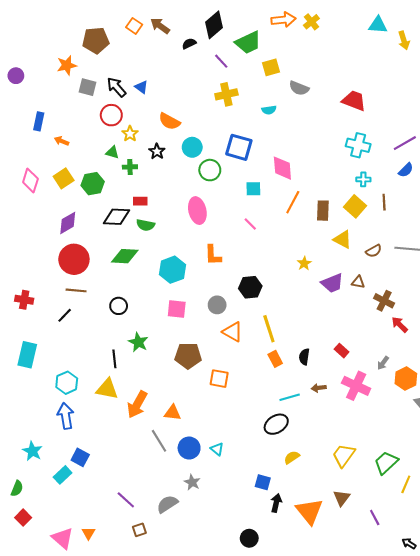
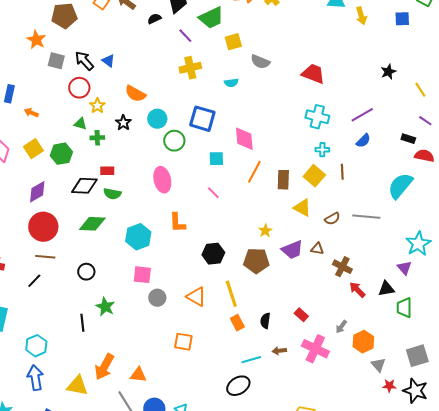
orange star: (67, 65) -> (36, 40), turned -30
gray circle: (217, 305) -> (157, 298), moved
brown pentagon: (188, 356) -> (256, 261), moved
yellow triangle: (107, 389) -> (77, 386), moved

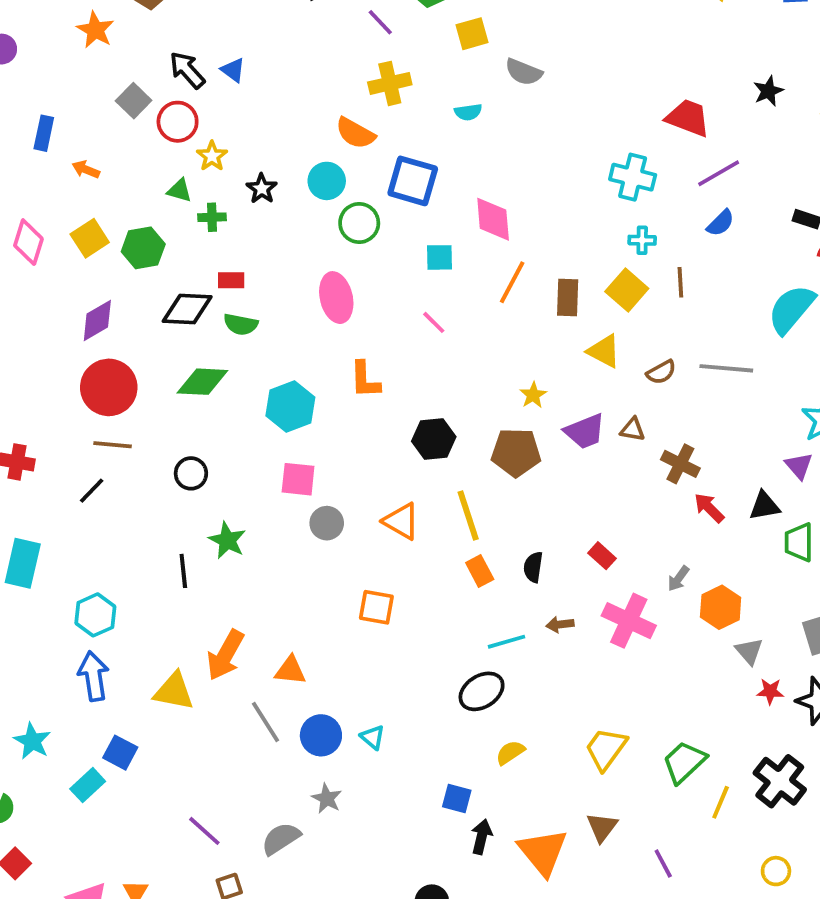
gray square: (56, 61) -> (134, 101), moved, turned 30
red trapezoid: (313, 74) -> (688, 118), moved
orange semicircle: (135, 94) -> (355, 133), moved

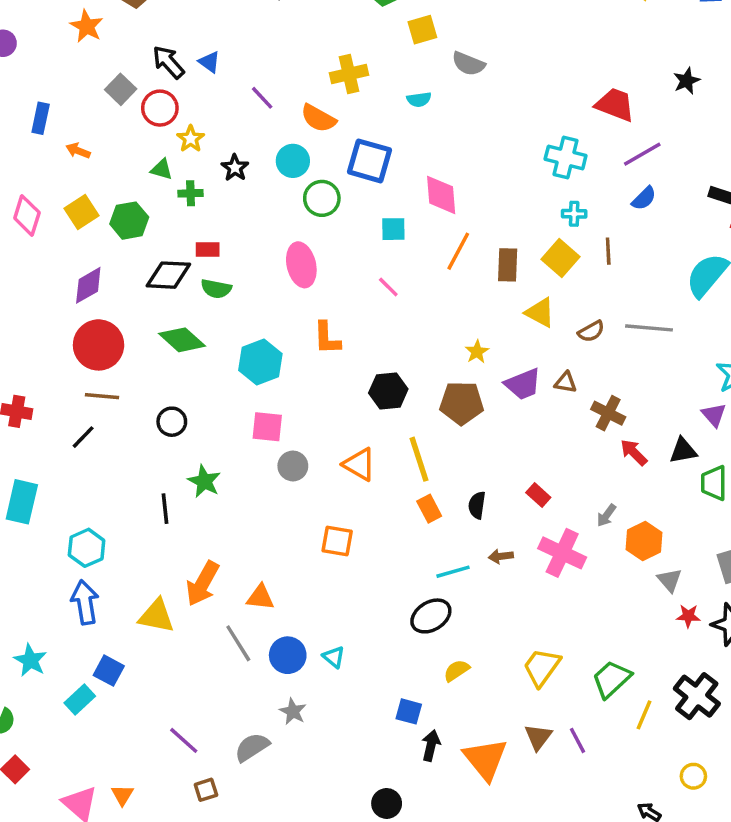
purple line: (380, 22) -> (262, 98), moved
green diamond: (202, 382) -> (182, 340), turned 39
purple line: (663, 863) -> (577, 740), moved

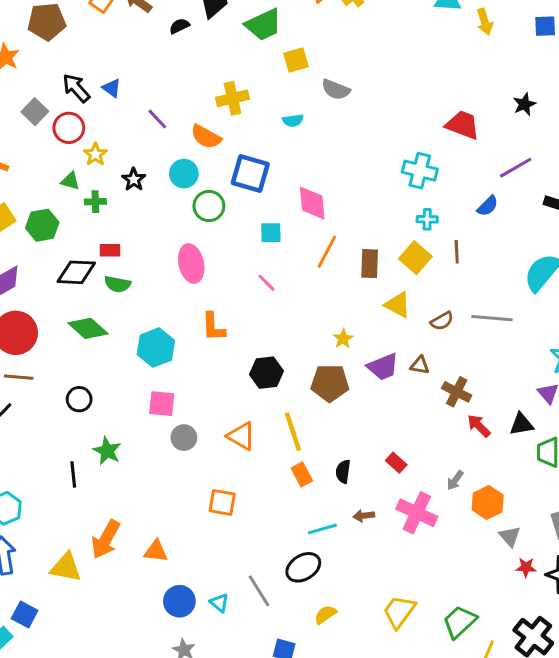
purple line: (642, 154) -> (516, 168), moved
gray line: (238, 643) -> (259, 591), moved

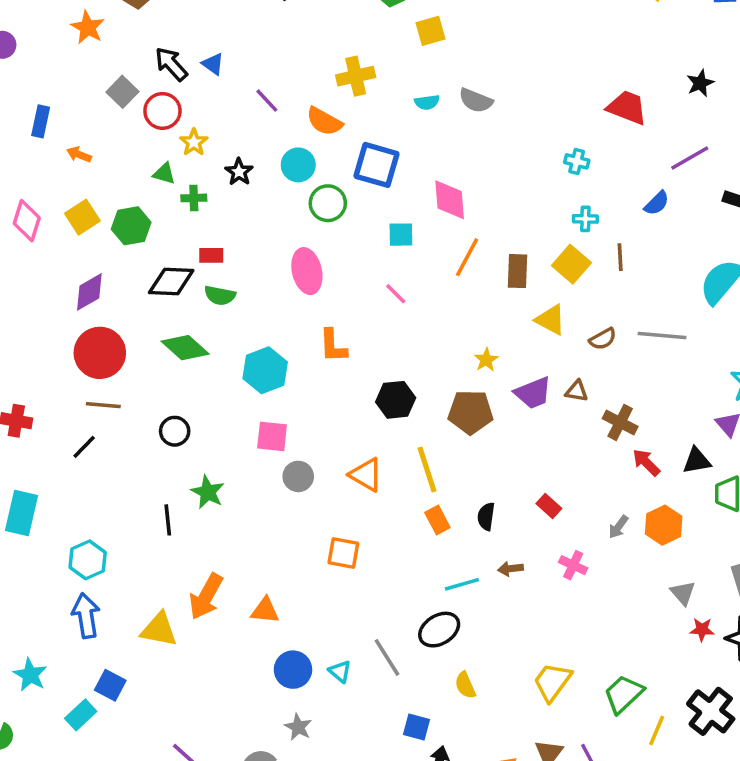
gray semicircle: (336, 90) -> (476, 101), moved
cyan cross: (420, 171) -> (577, 161), size x0.6
orange hexagon: (488, 502) -> (664, 525), moved
pink cross: (417, 513) -> (573, 565), size x0.6
yellow semicircle: (325, 615) -> (465, 685), turned -80

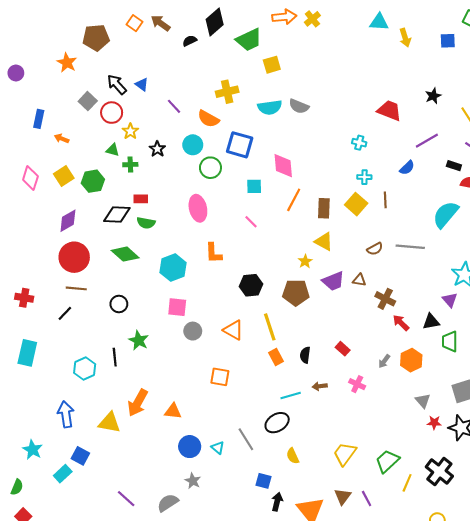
cyan semicircle: (427, 102) -> (270, 107), size x1.6
yellow triangle: (551, 320) -> (324, 242), moved
cyan hexagon: (88, 560) -> (85, 369), moved

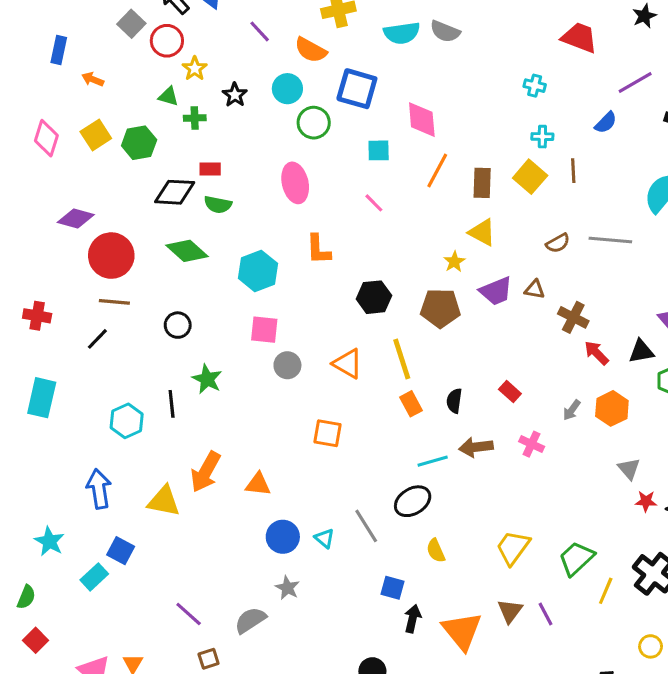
purple diamond: (68, 221) -> (76, 218), moved, turned 45
brown arrow: (320, 386) -> (476, 447), size x1.5

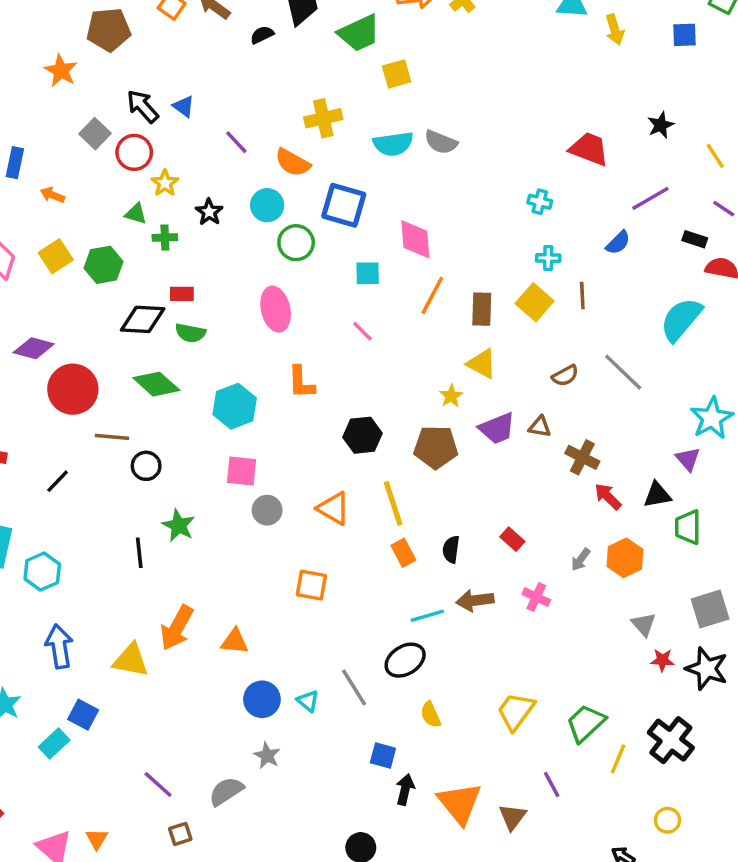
gray line: (610, 240) -> (623, 372), turned 39
brown line: (114, 302) -> (112, 437), moved
cyan hexagon: (127, 421) -> (42, 571), moved
brown triangle: (510, 611) -> (512, 817), moved

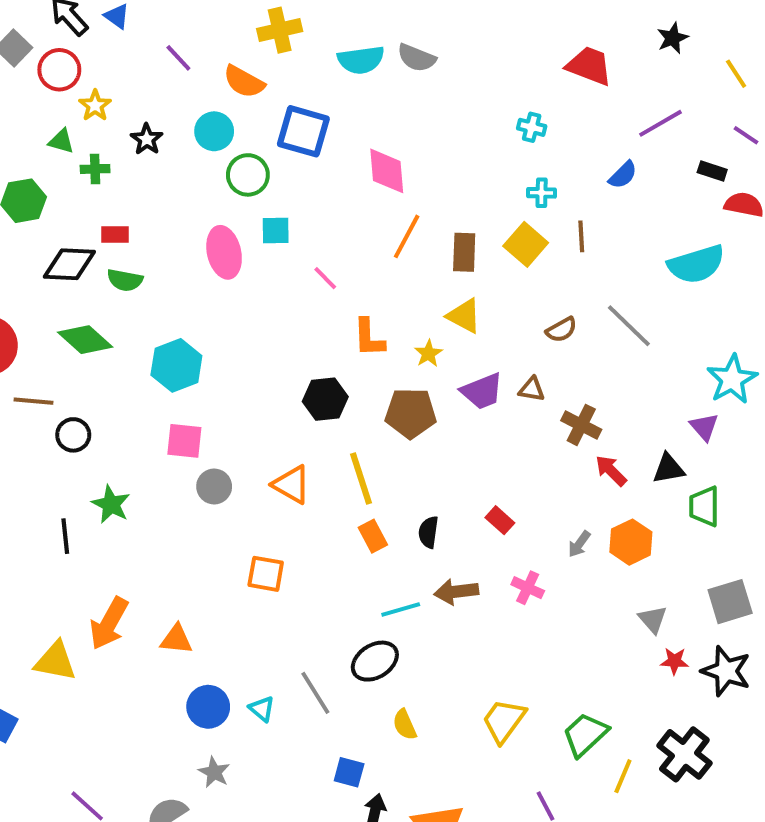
cyan square: (368, 273) -> (276, 230), moved
cyan semicircle: (681, 319) -> (696, 264), turned -147
orange L-shape: (301, 382) -> (369, 338), moved

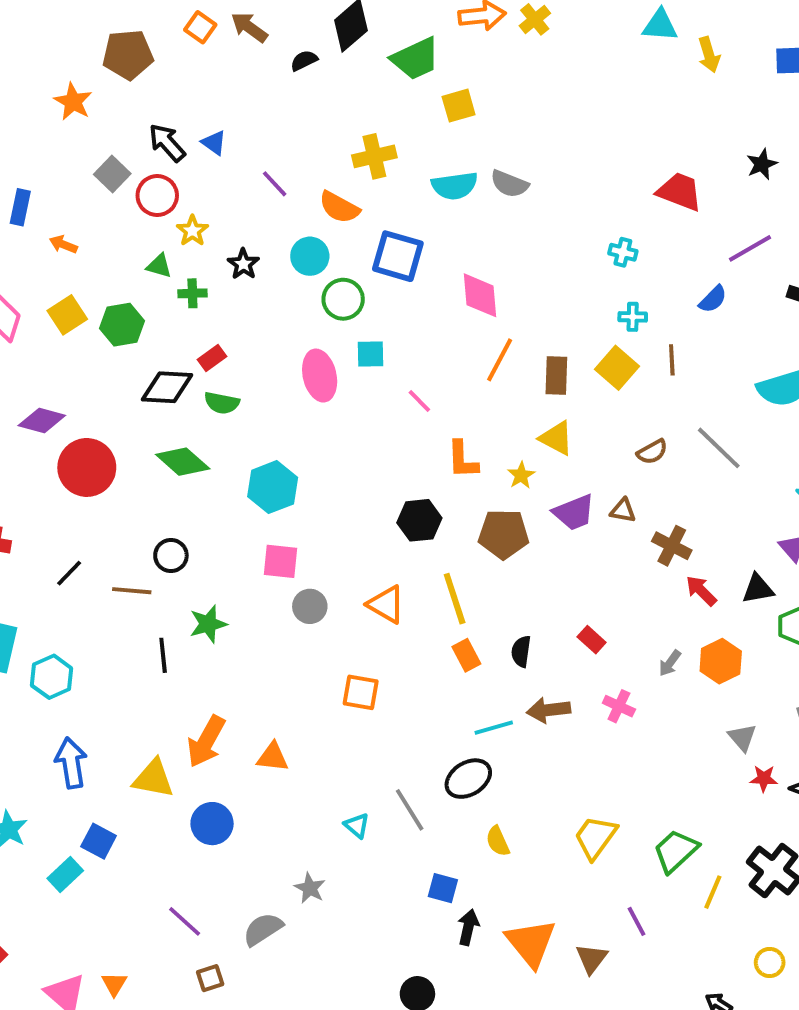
red rectangle: (115, 234) -> (212, 358), turned -36
brown line: (34, 401) -> (132, 591), moved
green star: (111, 504) -> (208, 624), turned 30
blue circle: (208, 707) -> (212, 824), moved

